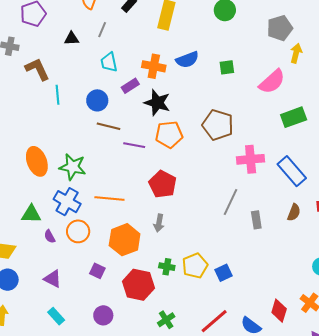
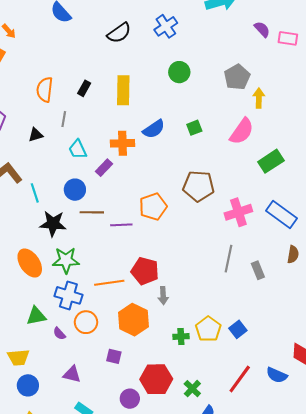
black star: (157, 103) -> (53, 224), moved
red pentagon: (163, 184) -> (145, 271), moved
red hexagon: (138, 285) -> (156, 379), moved

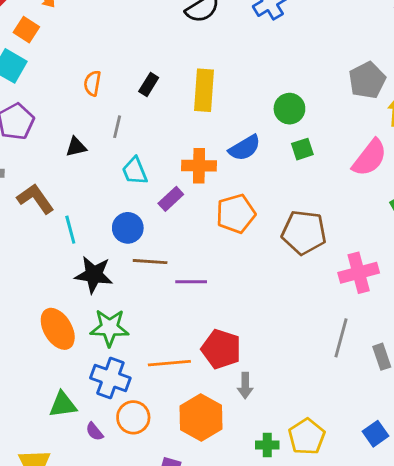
green circle: (179, 72) -> (289, 109), moved
orange semicircle: (45, 90) -> (92, 83), size x0.7
orange pentagon: (153, 207) -> (236, 214), moved
blue square: (238, 329) -> (376, 434), moved

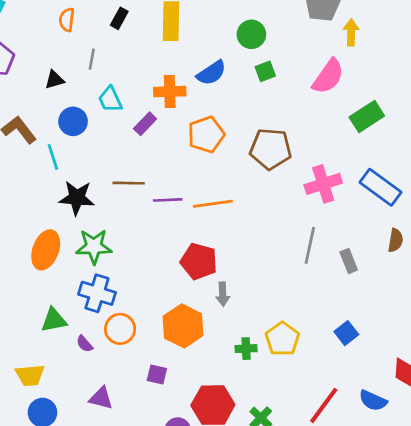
blue circle: (128, 228) -> (73, 121), moved
orange ellipse: (58, 329) -> (46, 250), turned 54
orange line: (169, 363) -> (213, 204), moved

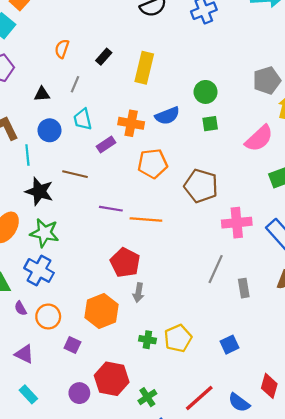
brown line: (129, 183) -> (75, 174), moved
orange circle: (120, 329) -> (48, 316), moved

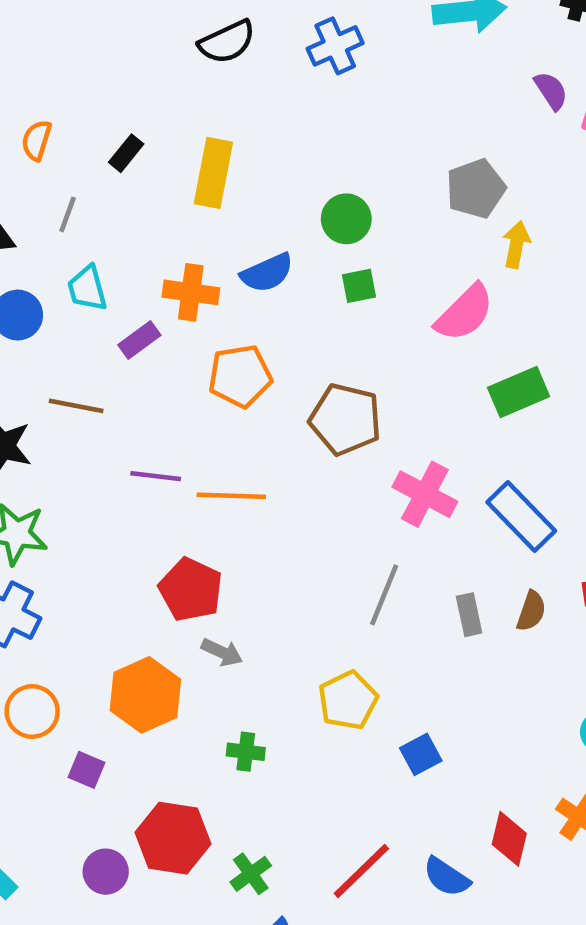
pink cross: (237, 223) -> (425, 494), turned 36
gray rectangle: (244, 288) -> (469, 615), moved
gray arrow: (138, 293) -> (222, 652), turned -72
yellow pentagon: (178, 338) -> (348, 700), moved

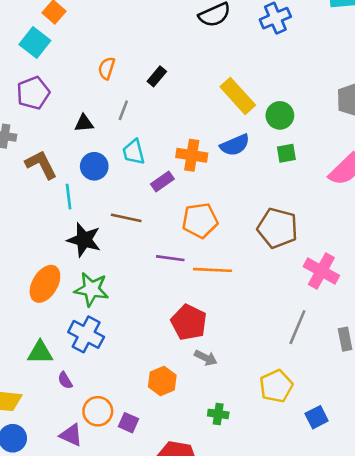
yellow rectangle: (213, 173) -> (238, 96), moved, turned -54
orange pentagon: (240, 376) -> (200, 220), moved
orange hexagon: (145, 695) -> (162, 381), size x0.7
orange circle: (32, 711) -> (98, 411), moved

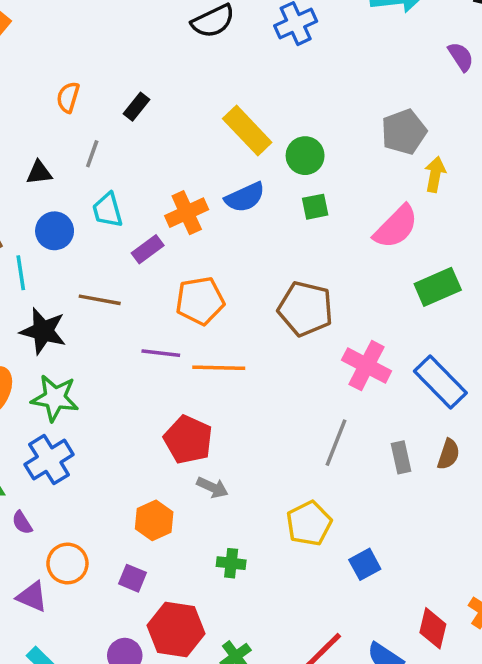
orange cross: (192, 155) -> (187, 213), turned -32
blue cross: (86, 334) -> (49, 460), turned 32
purple square: (128, 423) -> (132, 578), moved

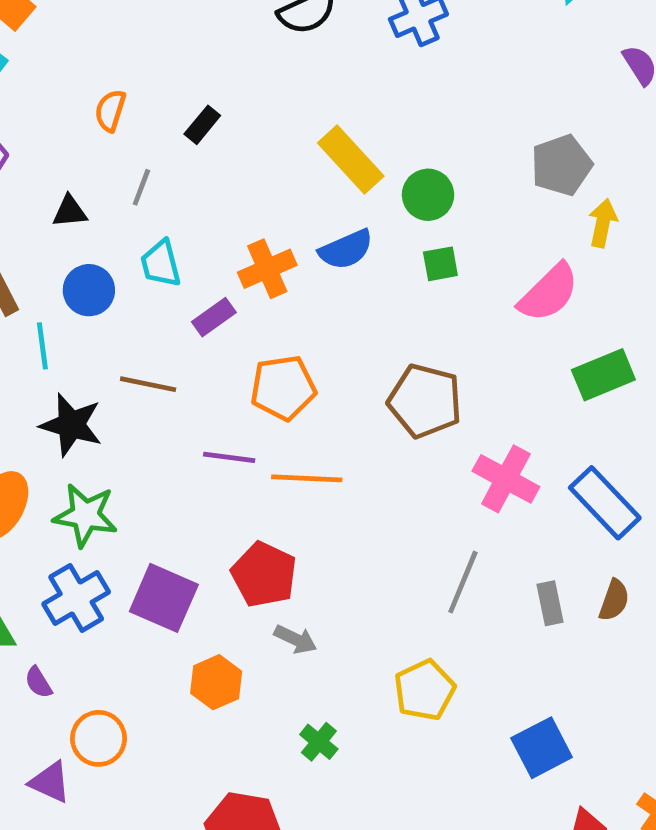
green cross: (231, 563) -> (319, 742), turned 32
blue square: (365, 564) -> (542, 748), moved, size x1.4
purple square: (132, 578) -> (164, 598), moved, size x1.8

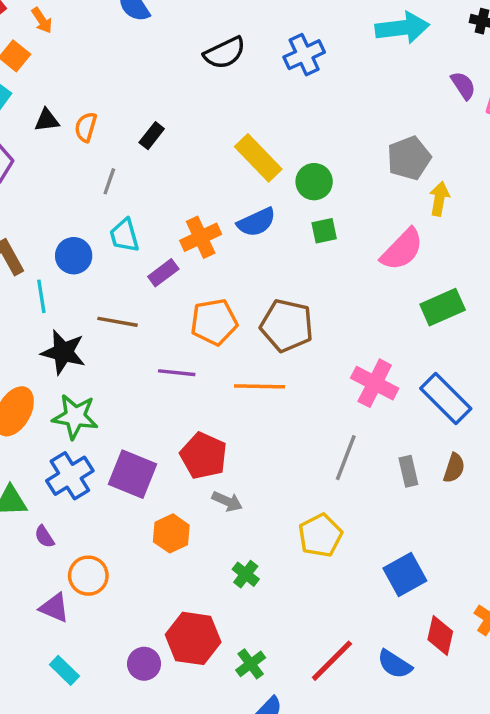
black triangle: (70, 211) -> (47, 120), moved
brown pentagon: (425, 401) -> (287, 325), moved
orange line: (307, 478) -> (260, 386), moved

